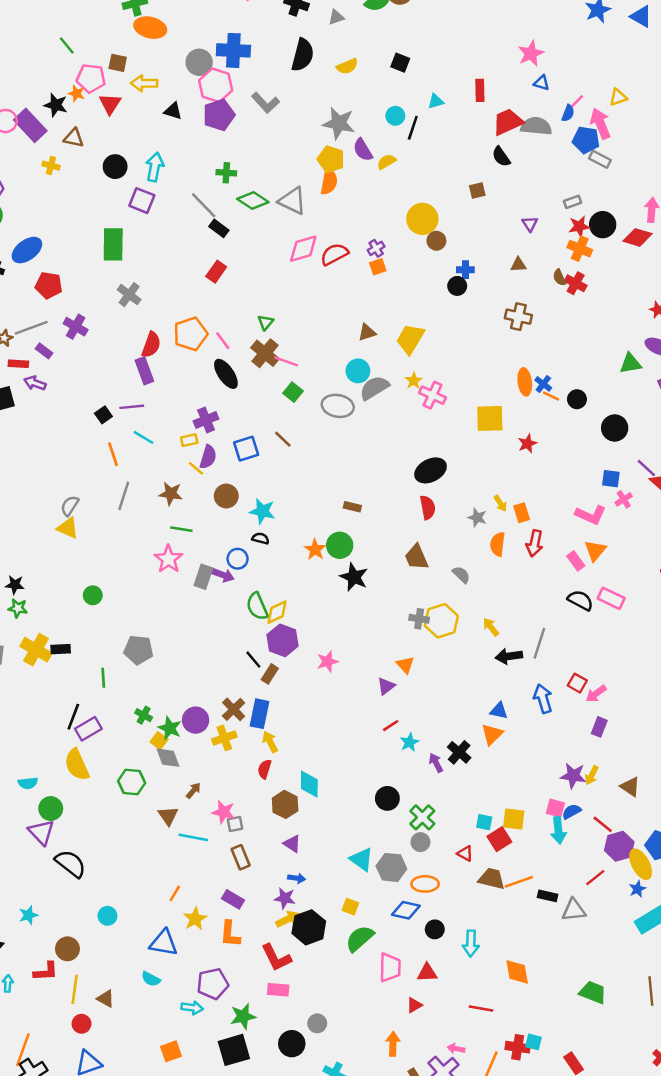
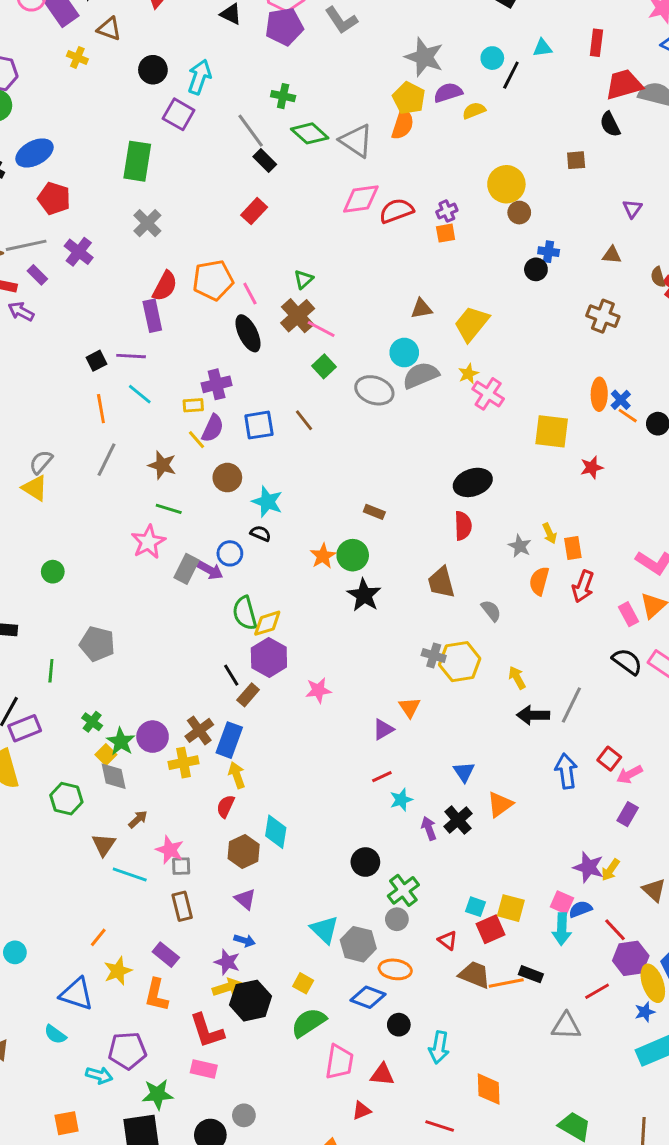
purple semicircle: (363, 150) -> (448, 93), turned 95
blue triangle: (499, 711) -> (464, 772), moved, turned 36
black rectangle: (548, 896) -> (531, 974), moved

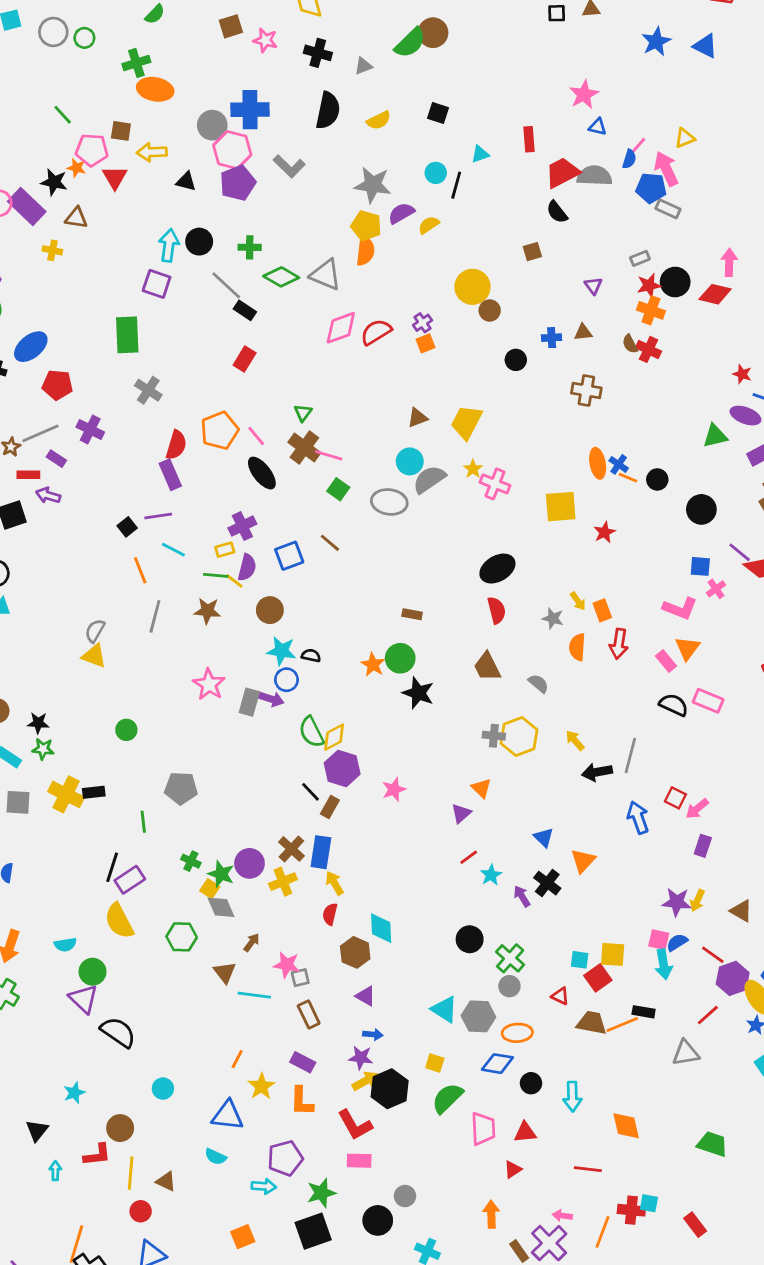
black circle: (153, 70) -> (199, 242), moved
blue cross: (549, 252) -> (552, 338), moved
cyan star: (267, 502) -> (281, 651), moved
green line: (169, 509) -> (216, 575), moved

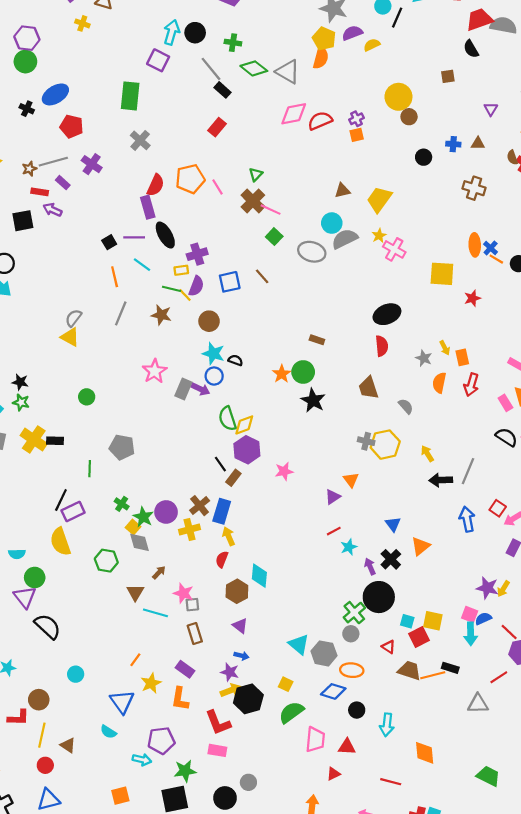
black ellipse: (262, 473) -> (165, 235), moved
black circle: (470, 939) -> (379, 597), moved, size x1.5
blue triangle: (228, 1115) -> (122, 702), turned 40

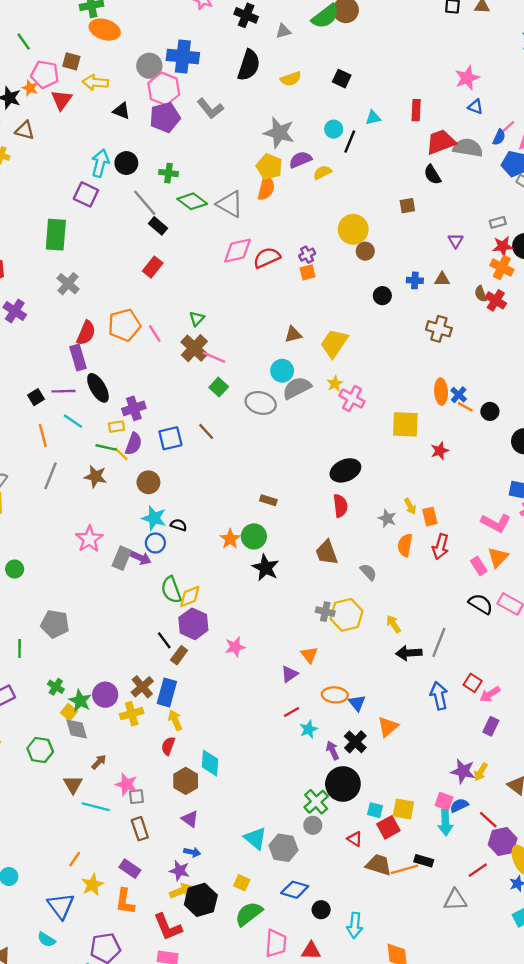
orange ellipse: (352, 670) -> (335, 695), moved

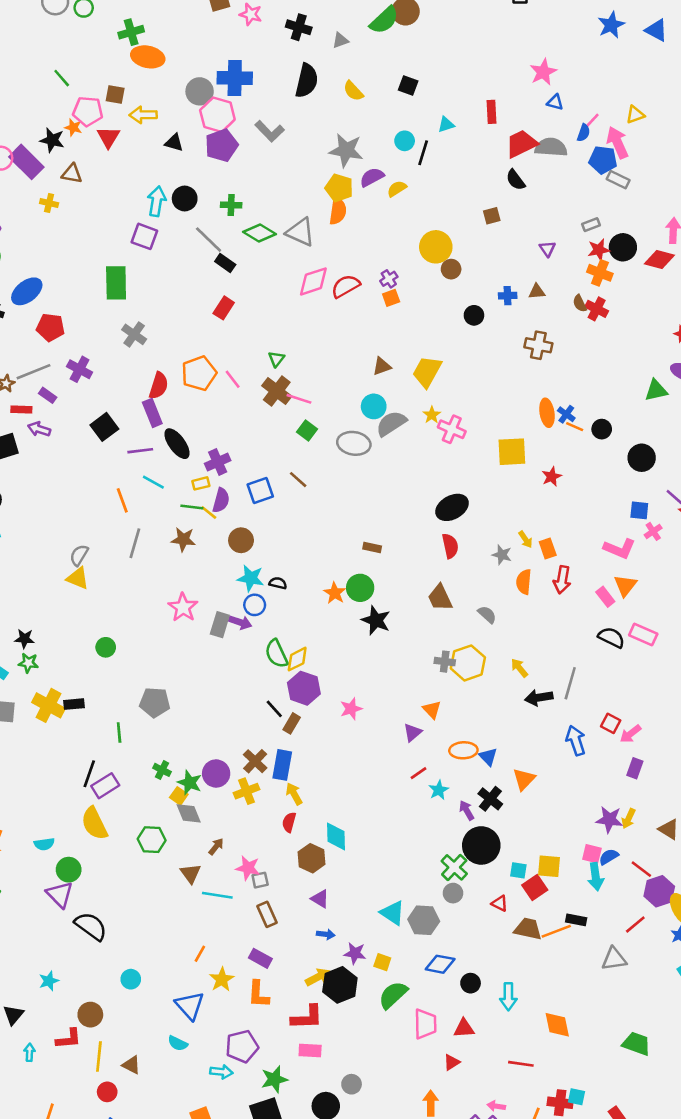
yellow semicircle: (291, 79) -> (353, 91), turned 72
black square: (36, 397) -> (104, 427), moved, size x1.5
purple star: (180, 871) -> (355, 953), moved
red L-shape: (168, 927) -> (307, 1017), turned -64

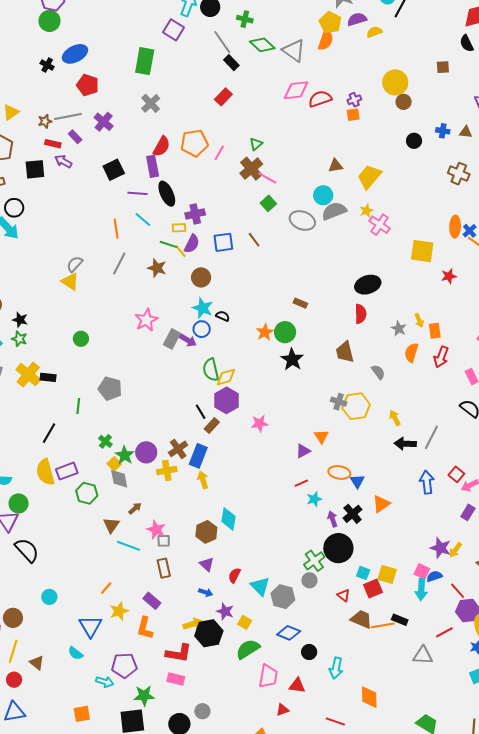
pink line: (233, 379) -> (219, 153), turned 56
purple rectangle: (105, 786) -> (67, 471), moved
red semicircle: (289, 822) -> (234, 575), moved

